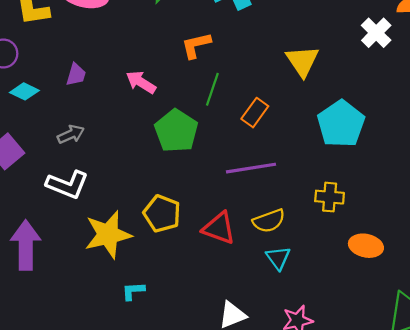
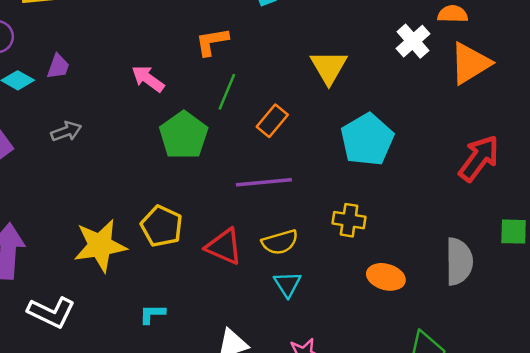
purple trapezoid: (76, 75) -> (58, 67), moved
white L-shape: (67, 185) -> (51, 312), moved
cyan L-shape: (133, 291) -> (152, 314), moved

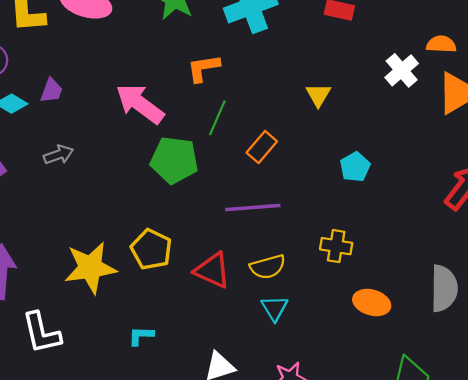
yellow triangle: (329, 67) -> (318, 95), size x0.7
pink arrow: (148, 79) -> (140, 104), size x1.5
green pentagon: (184, 135) -> (174, 160), turned -30
cyan pentagon: (367, 140) -> (355, 167), size x0.6
white L-shape: (51, 312) -> (41, 333), turned 51

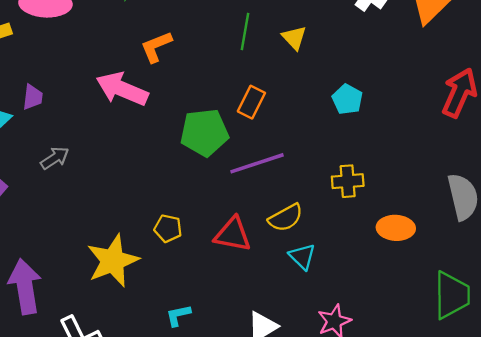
orange L-shape: (203, 68) -> (156, 47), moved
green line: (217, 118) -> (245, 32), moved
green pentagon: (174, 160) -> (204, 133), moved
yellow pentagon: (151, 249) -> (168, 228), size x0.7

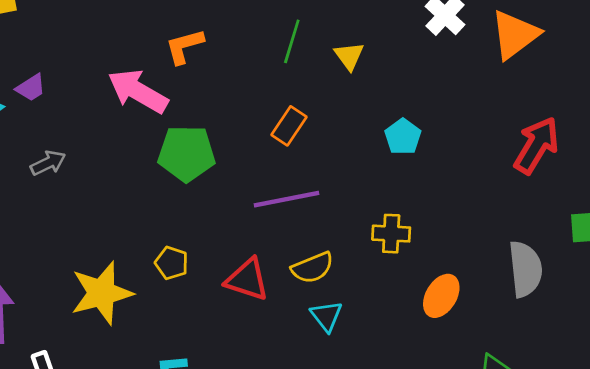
purple trapezoid: (33, 97) -> (31, 88), turned 44
green pentagon: (204, 133) -> (187, 153), moved
orange ellipse: (396, 228) -> (441, 296), turned -69

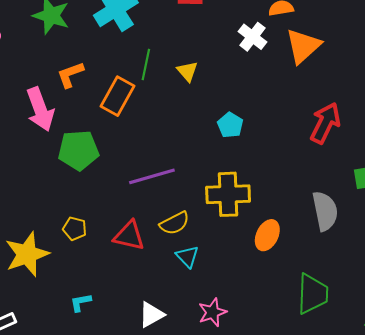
pink arrow: (138, 91) -> (40, 109), turned -135
orange rectangle: (289, 126) -> (118, 96), moved, size x1.4
yellow cross: (391, 234) -> (228, 194), size x1.6

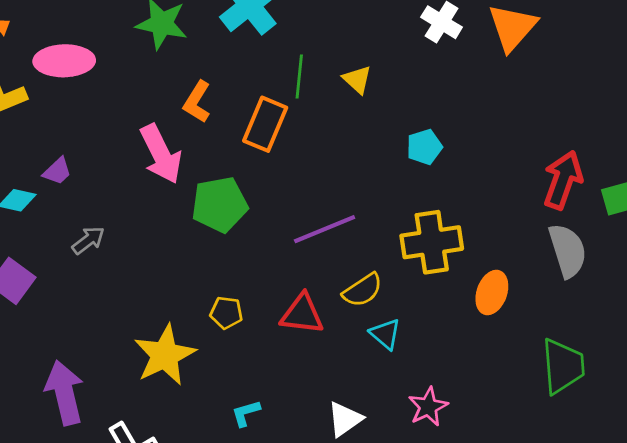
orange L-shape: (70, 75) -> (197, 102), turned -32
red arrow: (325, 123) -> (563, 180), moved
cyan pentagon: (230, 125) -> (424, 147), turned 30

